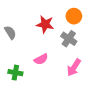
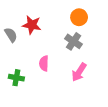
red star: (45, 24) -> (32, 25), moved
pink semicircle: (41, 59) -> (44, 63), turned 120

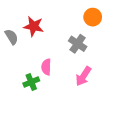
orange circle: (79, 17) -> (93, 17), moved
green cross: (16, 78) -> (31, 82), moved, turned -32

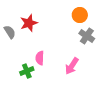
red star: (34, 26) -> (29, 23), turned -30
gray cross: (78, 44) -> (87, 36), moved

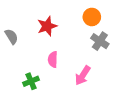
red star: (29, 23) -> (47, 26), moved
pink semicircle: (40, 58) -> (53, 59), moved

